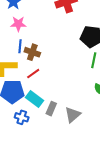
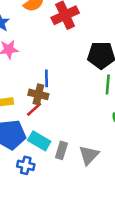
blue line: (20, 46) -> (47, 78), moved
brown cross: (32, 52) -> (38, 94), moved

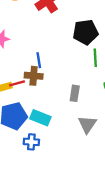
red line: (34, 109) -> (17, 83), moved, turned 35
gray rectangle: (61, 150) -> (75, 93), moved

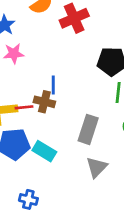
gray rectangle: (75, 93) -> (88, 129), size x1.5
blue cross: (31, 142) -> (28, 199), moved

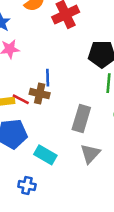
red line: (24, 107) -> (21, 99), turned 35
cyan rectangle: (44, 151) -> (45, 155), moved

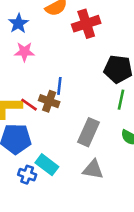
gray triangle: (90, 154) -> (93, 169), turned 50
blue cross: (27, 185) -> (27, 175), moved

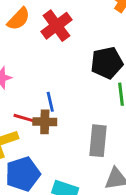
red line: (29, 105) -> (24, 118), moved

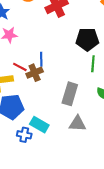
brown cross: (45, 122) -> (35, 73), turned -35

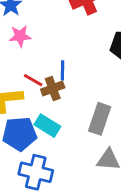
cyan rectangle: (39, 125) -> (47, 126), moved
blue cross: (24, 135) -> (36, 172), size x1.6

